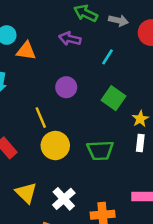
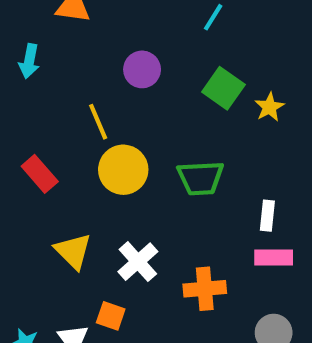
yellow star: (140, 119) -> (269, 107), moved
white rectangle: (140, 143) -> (267, 216), moved

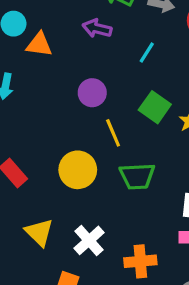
yellow line: (98, 122) -> (113, 133), moved

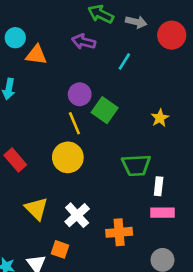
green square: (155, 107) -> (105, 110), moved
yellow line: (113, 133) -> (74, 123), moved
green trapezoid: (137, 176) -> (136, 165), moved

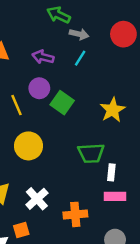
gray arrow: (136, 22) -> (79, 34), moved
purple arrow: (84, 42) -> (43, 57), moved
yellow star: (160, 118) -> (113, 110), size x1.5
yellow line: (74, 123) -> (16, 105), moved
orange square: (60, 249) -> (21, 230), turned -35

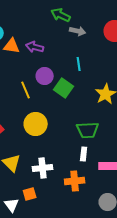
purple arrow: (43, 57) -> (35, 47), moved
cyan line: (80, 58) -> (79, 64), moved, turned -40
white rectangle: (111, 172) -> (84, 154), moved
white cross: (37, 199) -> (43, 168), turned 36

